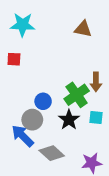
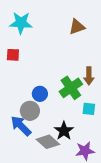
brown triangle: (83, 29) -> (77, 27), turned -30
black star: (69, 120) -> (64, 131), moved

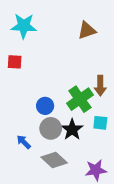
gray circle: (30, 111) -> (51, 128), moved
blue arrow: (21, 126) -> (24, 142), size x0.6
black star: (64, 131) -> (72, 130), moved

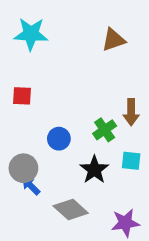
red square: (15, 62) -> (22, 96), moved
green cross: (80, 99) -> (105, 130), size x0.7
gray circle: (51, 128) -> (23, 168), moved

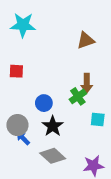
brown triangle: (113, 40) -> (86, 40), moved
brown arrow: (131, 112) -> (87, 83), moved
black star: (94, 170) -> (53, 126), moved

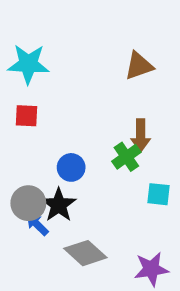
cyan star: (23, 25) -> (28, 64), moved
black star: (53, 126) -> (59, 205), moved

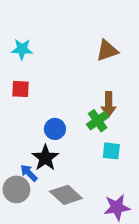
cyan star: (28, 64) -> (22, 49), size x0.7
cyan square: (158, 194) -> (111, 151), moved
gray circle: (28, 203) -> (16, 189), moved

